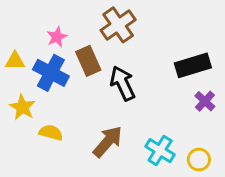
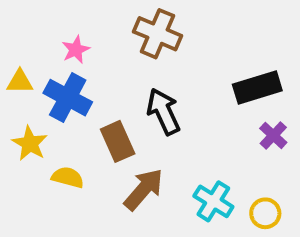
brown cross: (118, 25) -> (158, 34), turned -32
brown rectangle: (88, 61) -> (118, 141), moved

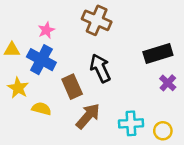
cyan cross: (213, 201) -> (131, 123), turned -35

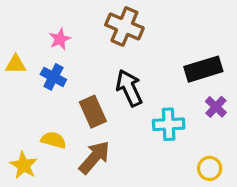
blue cross: (41, 60) -> (53, 77), size x0.7
yellow star: (18, 88) -> (24, 165), moved
brown arrow: (88, 116) -> (94, 157), moved
cyan cross: (131, 123) -> (169, 124), moved

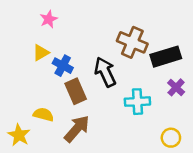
brown cross: (124, 26) -> (132, 42), moved
pink star: (60, 39) -> (49, 19), moved
yellow triangle: (16, 64) -> (41, 53), moved, turned -30
blue cross: (53, 77) -> (63, 66), moved

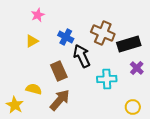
blue cross: (63, 66) -> (66, 37), moved

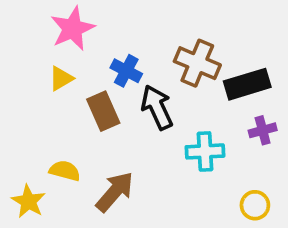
pink star: (38, 15) -> (73, 29), size x1.6
purple cross: (137, 68) -> (263, 130), turned 32
brown rectangle: (59, 71) -> (103, 111), moved

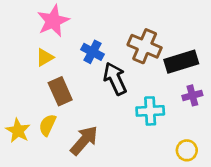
brown rectangle: (103, 111) -> (60, 91), moved
yellow semicircle: (65, 171) -> (47, 125), turned -80
yellow star: (28, 201) -> (18, 131), moved

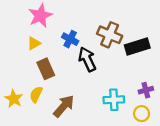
purple cross: (192, 95) -> (146, 90), moved
cyan cross: (150, 111) -> (114, 100), moved

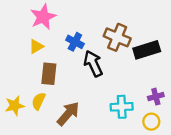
brown rectangle: (46, 69) -> (49, 74), turned 30
yellow star: (14, 99) -> (15, 106), turned 30

